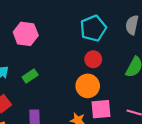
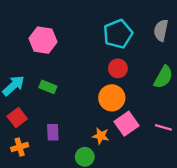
green rectangle: (30, 76) -> (48, 87), turned 56
pink square: (101, 109) -> (127, 124), turned -30

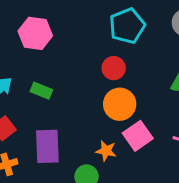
red circle: (118, 68) -> (114, 68), moved
purple rectangle: (53, 132) -> (47, 146), size x1.6

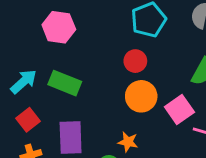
green rectangle: (41, 91) -> (65, 83), size x1.5
pink square: (138, 136) -> (179, 110), moved

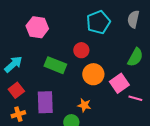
red circle: (135, 61) -> (81, 50), moved
green rectangle: (65, 83) -> (55, 65), moved

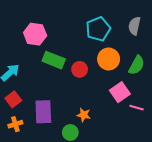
red circle: (81, 50) -> (80, 69), moved
green rectangle: (55, 65) -> (54, 60), moved
orange circle: (93, 74) -> (109, 59), moved

